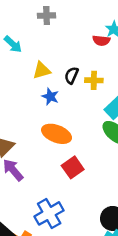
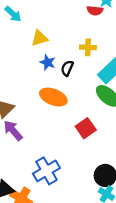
black semicircle: (71, 75) -> (67, 68), moved
red square: (73, 167) -> (86, 128), moved

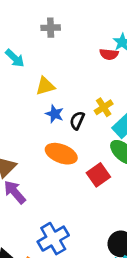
yellow cross: (88, 47) -> (104, 107), moved, turned -35
red square: (86, 128) -> (98, 175), moved

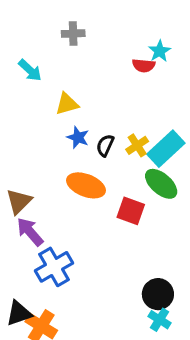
yellow cross: (104, 107) -> (137, 145), moved
red square: (98, 175) -> (131, 211), turned -35
blue cross: (53, 239) -> (54, 267), moved

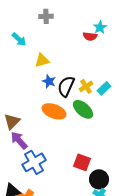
black semicircle: (105, 145) -> (66, 86), size x1.5
cyan rectangle: (166, 149) -> (104, 88), size x0.6
green ellipse: (161, 184) -> (83, 109), moved
red square: (131, 211) -> (82, 162), moved

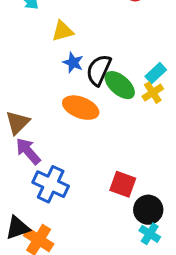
yellow cross: (86, 86) -> (153, 93), moved
green ellipse: (83, 109) -> (120, 85), moved
blue cross: (34, 162) -> (51, 184), turned -35

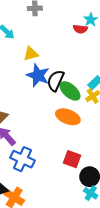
blue star: (73, 63) -> (38, 75), size x1.6
orange ellipse: (81, 108) -> (68, 117), moved

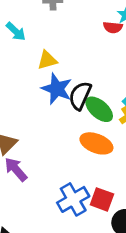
blue cross: (22, 159) -> (73, 199), moved, turned 35

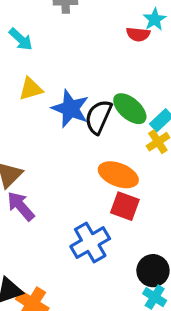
yellow triangle: (47, 60) -> (31, 89), moved
green ellipse: (99, 109) -> (130, 109), moved
red square: (102, 199) -> (125, 206), moved

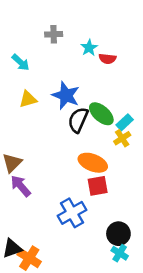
cyan star: (155, 19) -> (89, 48), moved
blue star: (70, 109) -> (66, 95), moved
red square: (125, 206) -> (98, 186), turned -30

